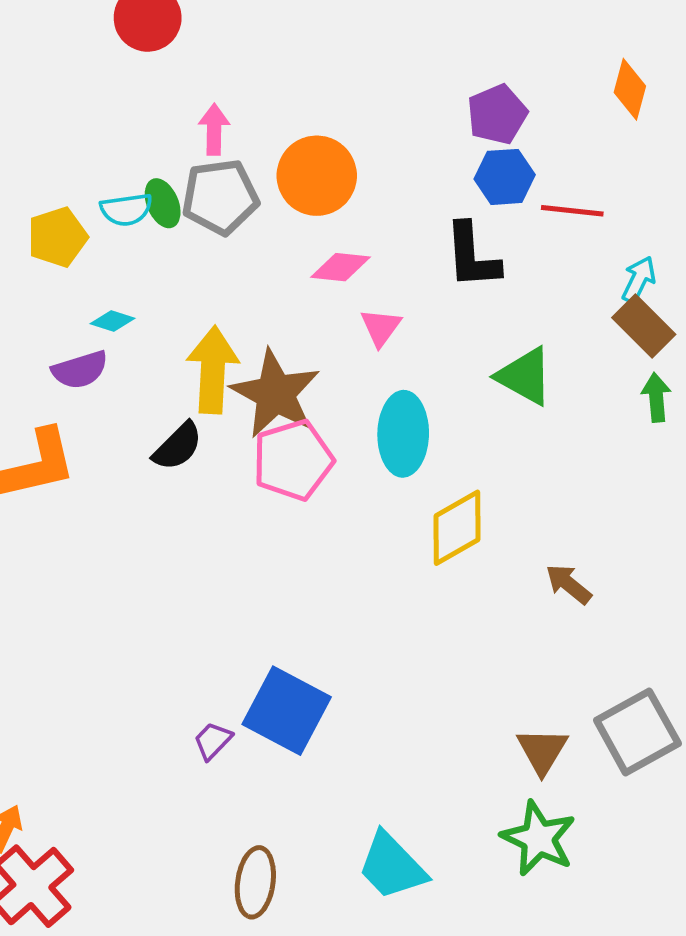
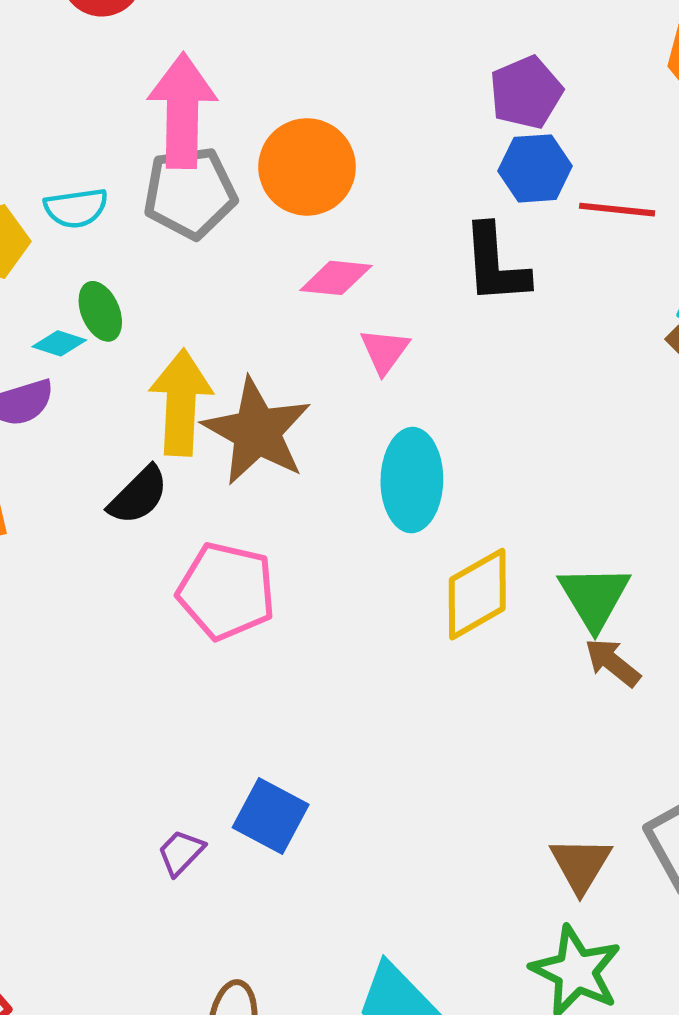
pink arrow: (214, 129) -> (182, 111), size x1.8
green ellipse: (163, 203) -> (100, 311), moved
green triangle: (525, 376) -> (594, 597), moved, turned 30
pink pentagon: (293, 460) -> (226, 591), moved, turned 30
blue square: (287, 711) -> (271, 816), size x0.7

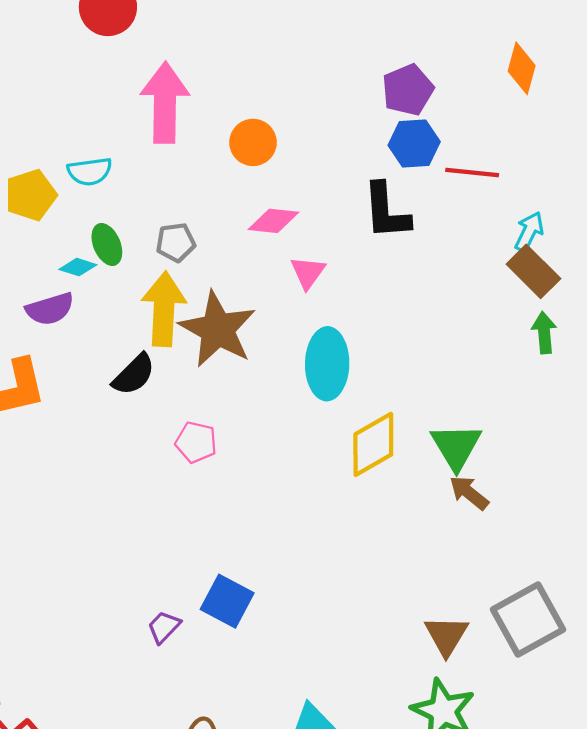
orange circle: (307, 167) -> (253, 142), size x0.7
gray pentagon: (190, 193) -> (176, 242), moved, size x0.6
pink pentagon: (226, 591) -> (196, 442), size x0.6

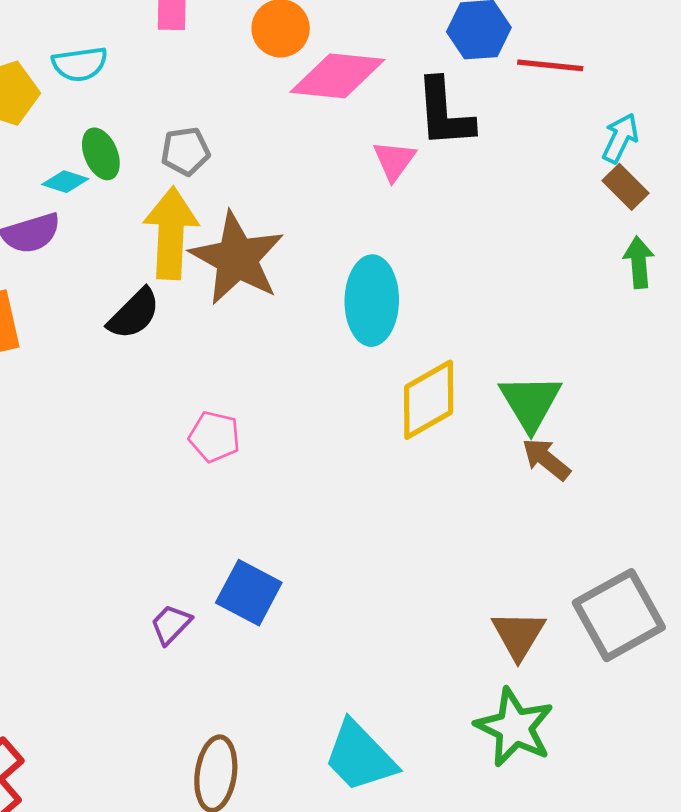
pink diamond: (273, 221) -> (337, 76), moved, size x1.5
brown rectangle: (533, 271) -> (625, 187), size x0.7
pink triangle: (308, 272) -> (394, 160), moved
pink pentagon: (196, 442) -> (215, 437), moved

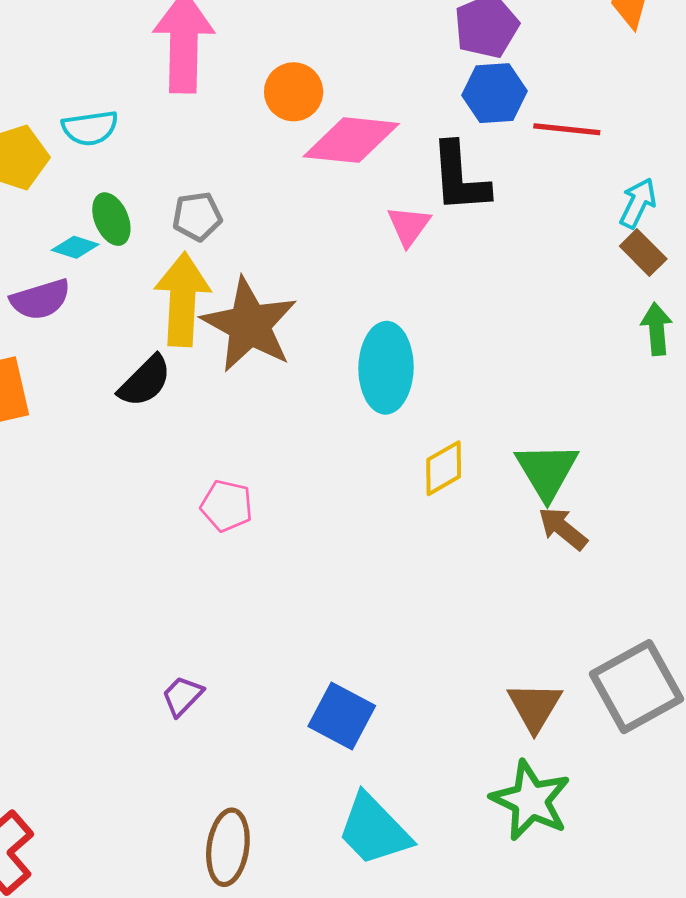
yellow diamond: (429, 400) -> (444, 468), size x0.7
blue square: (249, 593) -> (342, 716), moved

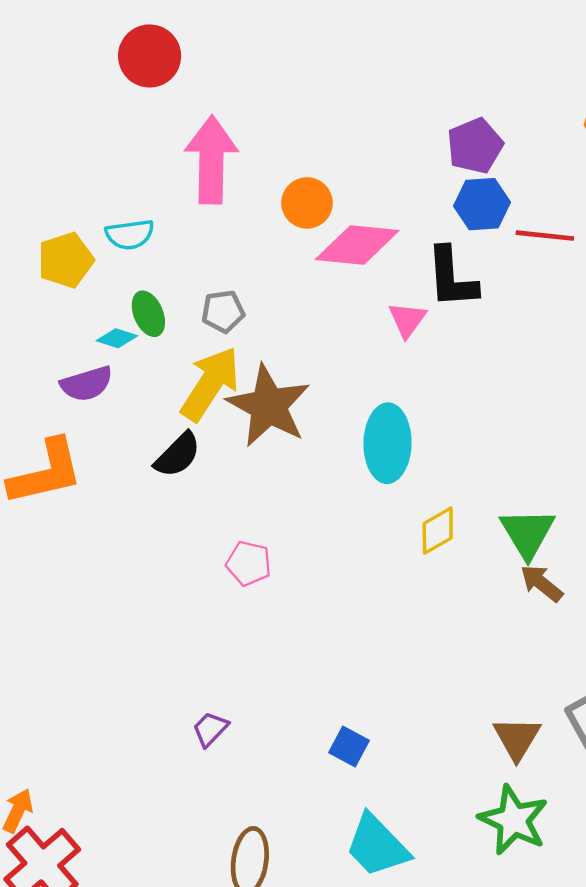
yellow arrow: (182, 299) -> (210, 384), turned 30
blue square: (342, 716) -> (349, 746), size x0.7

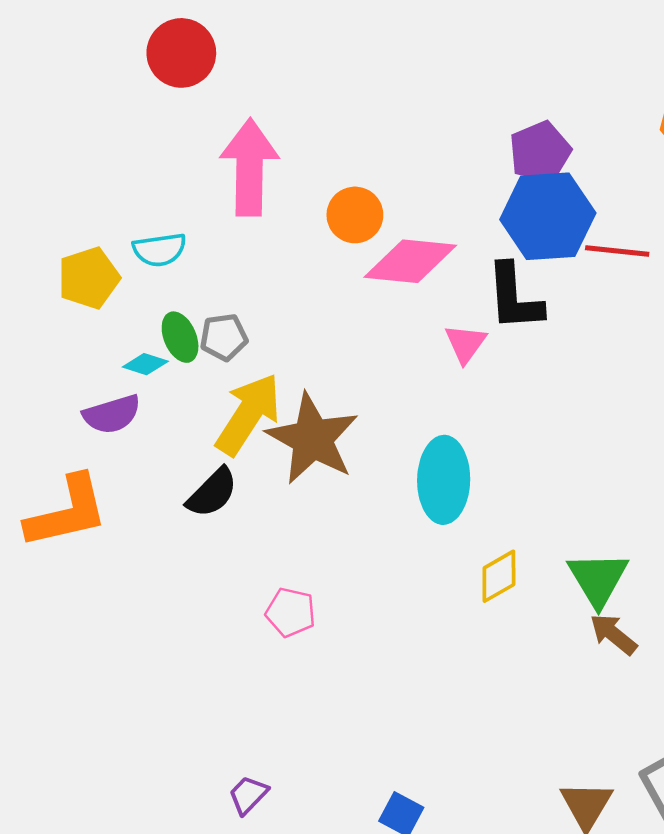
blue hexagon: (482, 204) -> (548, 216), size x1.5
gray pentagon: (223, 311) -> (224, 337), moved

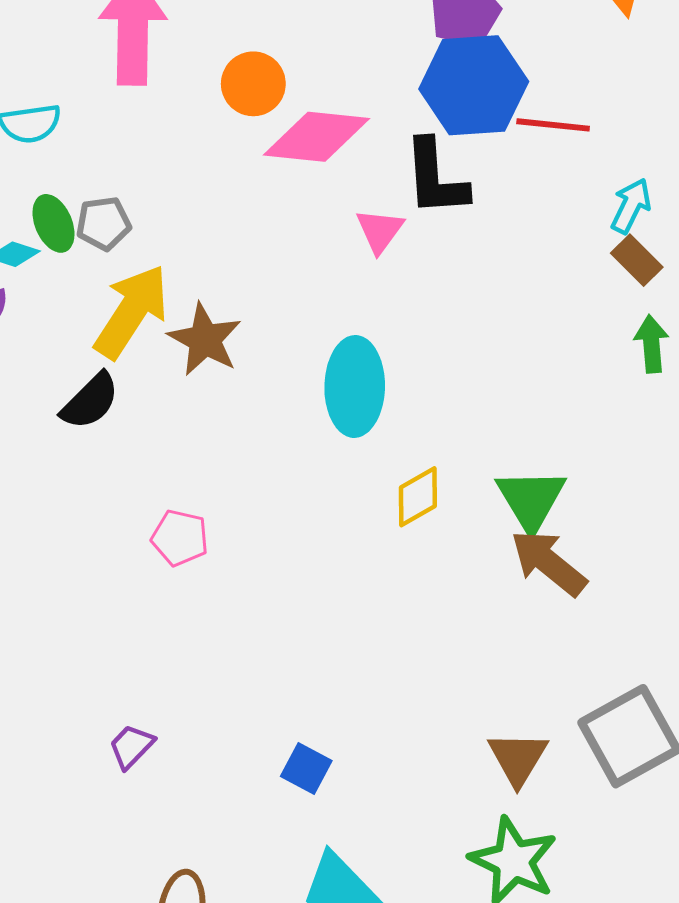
brown star: (312, 439) -> (205, 339), size x0.7
brown arrow: (613, 634) -> (549, 563), size x1.4

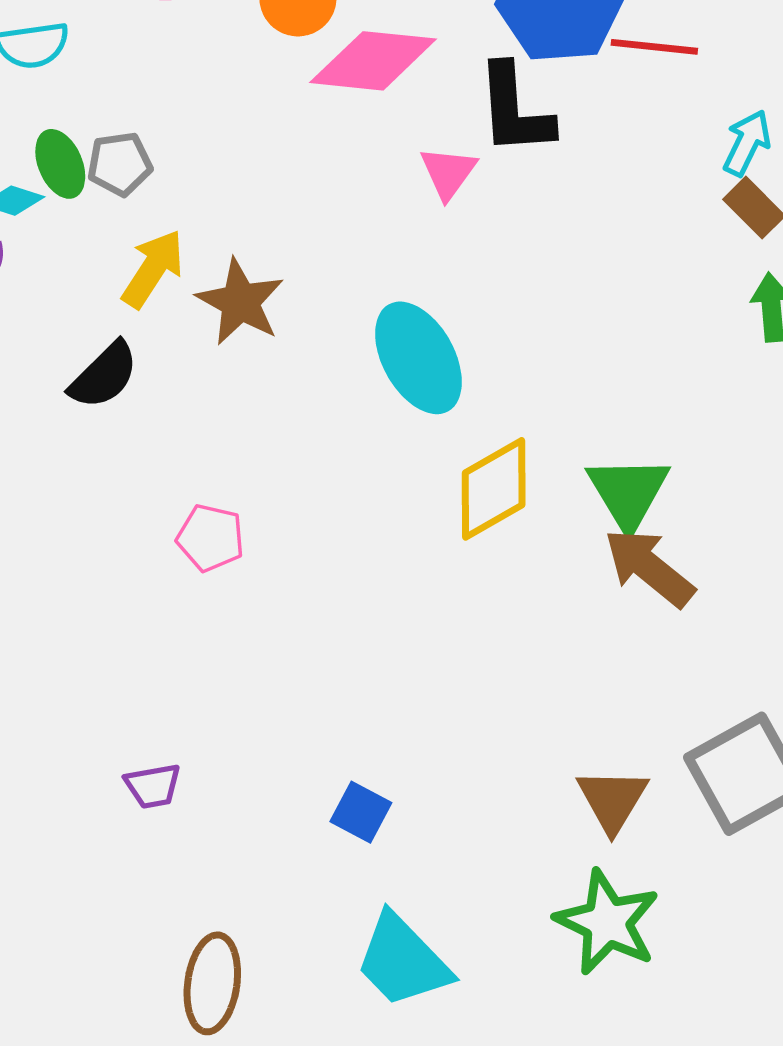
yellow arrow: (131, 312) -> (153, 269), size x0.7
cyan ellipse: (355, 386) -> (418, 358), turned -30
yellow diamond: (418, 497) -> (494, 489), size x1.4
purple trapezoid: (131, 746) -> (153, 786), turned -144

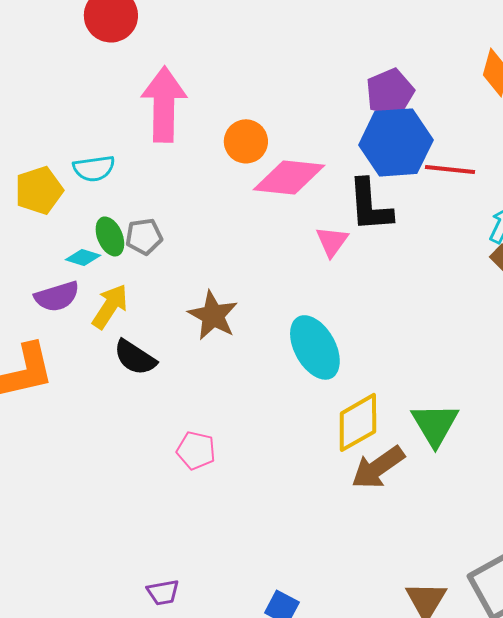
yellow arrow: (153, 269) -> (110, 306), moved
black semicircle: (104, 375) -> (135, 357), turned 78
brown arrow: (649, 568) -> (378, 467), moved, turned -74

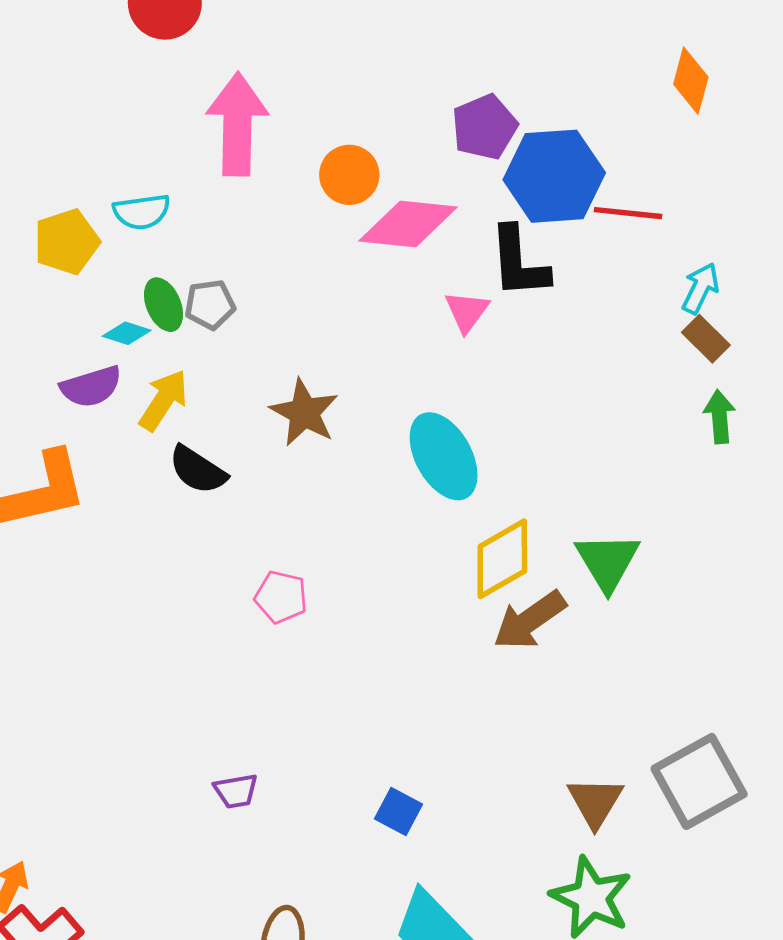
purple pentagon: (390, 92) -> (485, 127), moved

